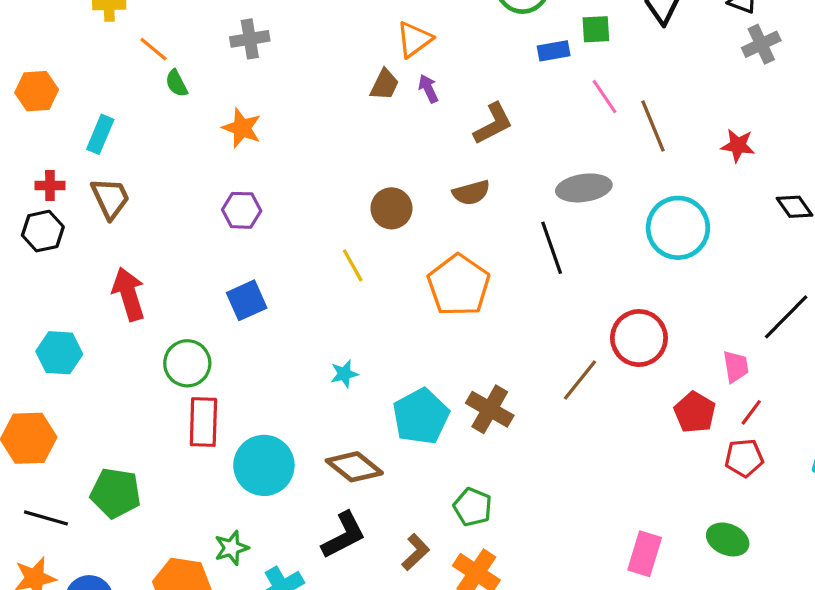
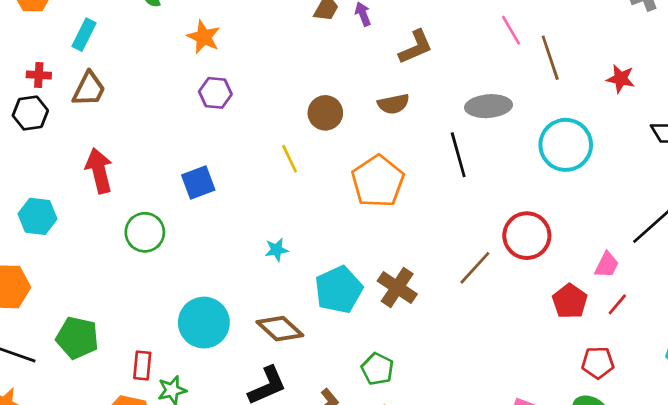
brown trapezoid: (110, 198) -> (89, 89), turned 48
purple hexagon: (242, 210) -> (215, 93), moved
pink trapezoid: (736, 366) -> (607, 265), turned 32
red rectangle: (203, 422) -> (142, 366), moved, size x0.7
red pentagon: (744, 458) -> (598, 363), moved

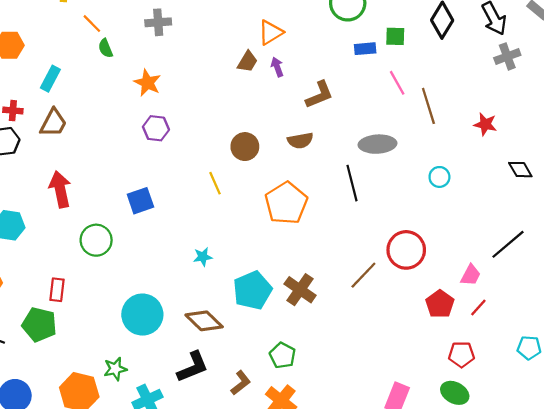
cyan circle: (566, 145) -> (439, 177), size x0.5
red rectangle: (142, 366) -> (57, 290), moved

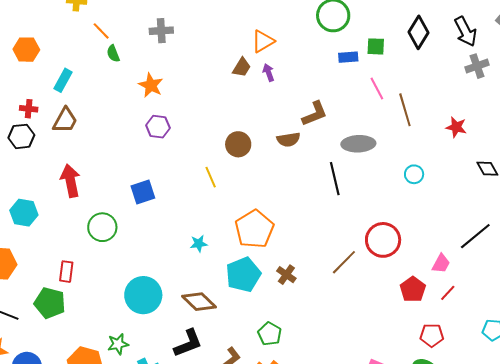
brown L-shape: (319, 95) -> (315, 114), moved
orange pentagon: (286, 203) -> (254, 229), moved
brown cross: (300, 290) -> (286, 275), size x0.7

